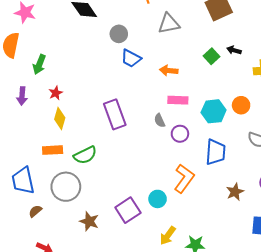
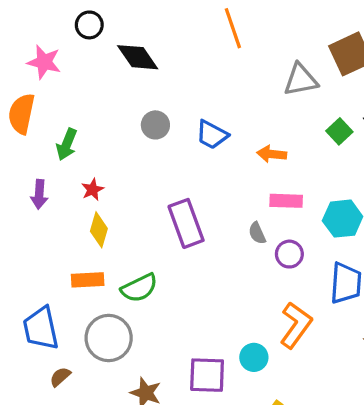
gray triangle: (169, 24) -> (301, 80), moved
gray circle: (119, 34) -> (155, 125), moved
purple square: (128, 210) -> (207, 375), turned 35

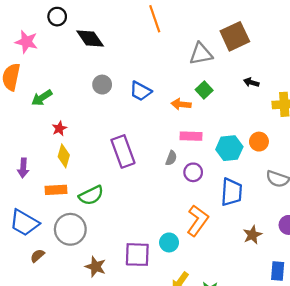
green square: (339, 131) -> (204, 90), moved
green arrow: (67, 144) -> (42, 98), turned 35
purple arrow: (39, 194) -> (23, 168), moved
gray semicircle: (257, 233) -> (171, 158), turned -136
blue trapezoid: (41, 328) -> (24, 223), turned -48

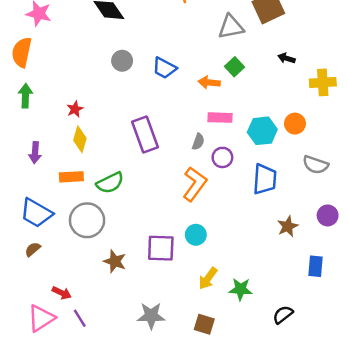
green arrow: (42, 98) -> (25, 96), moved, turned 125
orange L-shape: (198, 221) -> (195, 184), moved
brown semicircle: (37, 256) -> (33, 249), moved

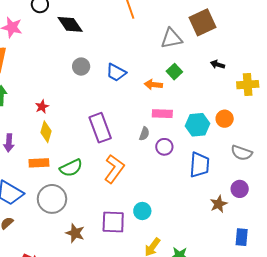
orange L-shape: (195, 184) -> (114, 169), moved
purple circle: (328, 215) -> (240, 189), moved

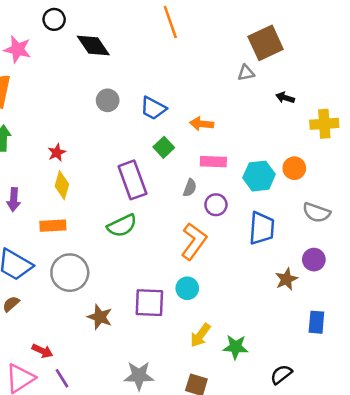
gray triangle: (171, 38) -> (246, 73), moved, size x0.6
green square: (174, 72) -> (164, 147), moved
green semicircle: (71, 168) -> (122, 226), moved
orange L-shape: (114, 169) -> (194, 241), moved

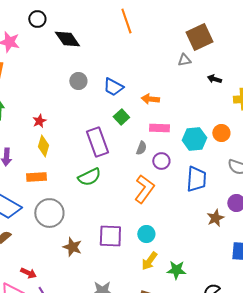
cyan circle: (187, 288) -> (146, 234), moved

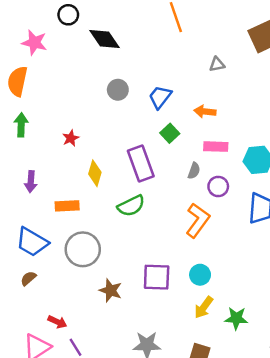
gray triangle: (184, 60) -> (217, 64), moved
blue trapezoid: (113, 87) -> (160, 97), turned 100
yellow diamond: (43, 146) -> (95, 173), moved

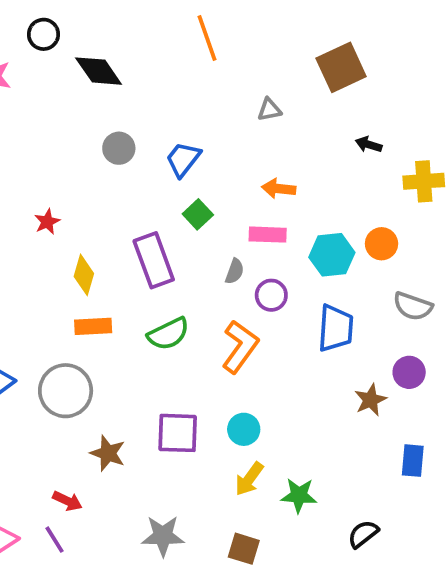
orange arrow: (205, 112) -> (279, 189), moved
orange rectangle: (67, 206) -> (93, 326), moved
green semicircle: (131, 206) -> (168, 334), moved
red arrow: (57, 322) -> (67, 501), moved

